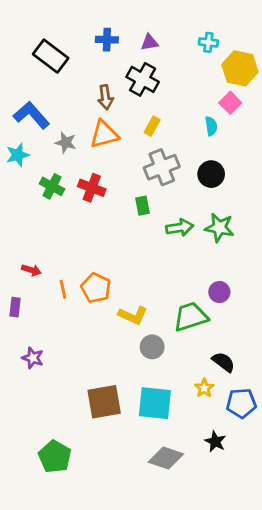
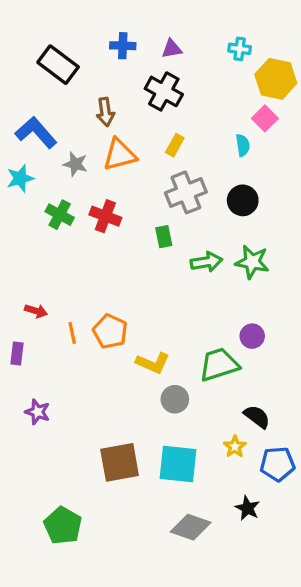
brown arrow: (106, 97) -> (105, 112), moved

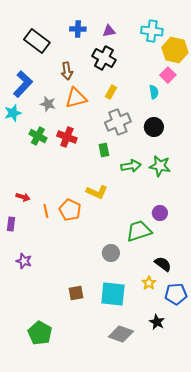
cyan cross: (240, 49) -> (152, 31), size x1.5
blue L-shape: (36, 133) -> (23, 84), turned 84
yellow L-shape: (153, 363) -> (97, 192), moved
brown square: (120, 462) -> (76, 293), size x0.6

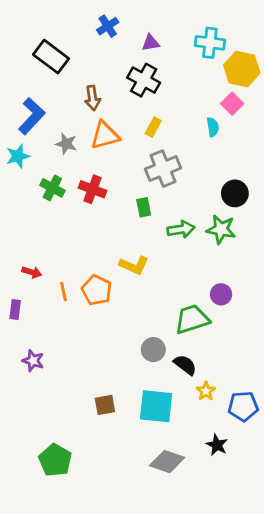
blue cross: (78, 29) -> (108, 26), moved, turned -35
black circle: (154, 127) -> (235, 193), moved
black semicircle: (163, 264) -> (185, 365), moved

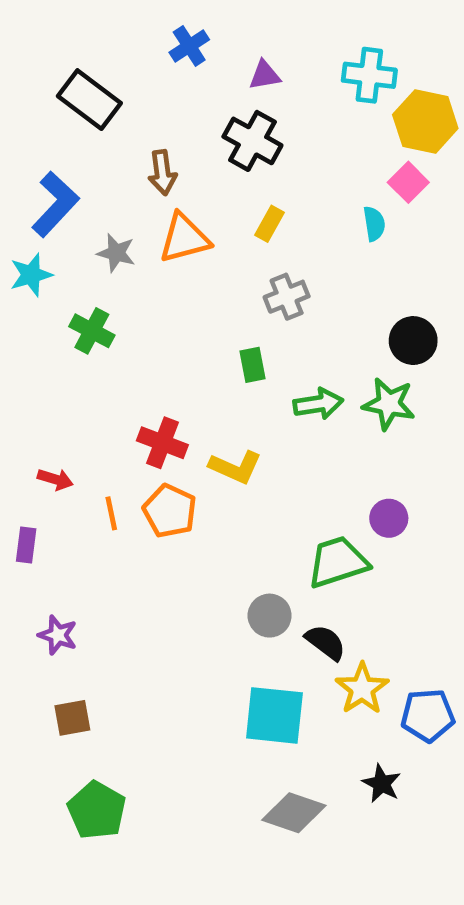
gray cross: (163, 169) -> (287, 297), size x0.7
red cross: (92, 189) -> (162, 443), moved
yellow star: (206, 391) -> (362, 689), size x1.5
brown square: (105, 405) -> (72, 718), moved

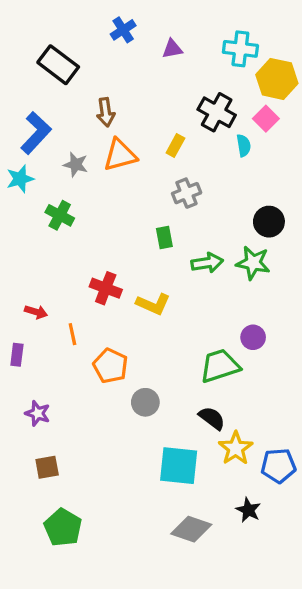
black cross: (252, 141) -> (217, 112), moved
orange pentagon: (170, 511) -> (110, 366), moved
gray circle: (270, 616) -> (145, 402), moved

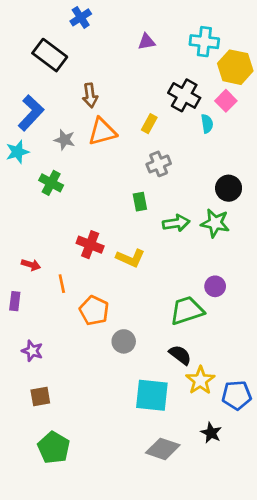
blue cross: (123, 30) -> (81, 17), moved

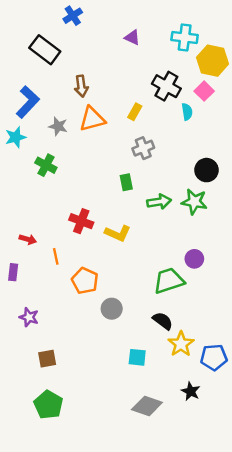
purple triangle: (147, 42) -> (132, 38), turned 35
cyan square: (152, 395) -> (137, 357), size x0.6
brown square: (40, 397) -> (47, 359), moved

